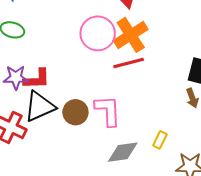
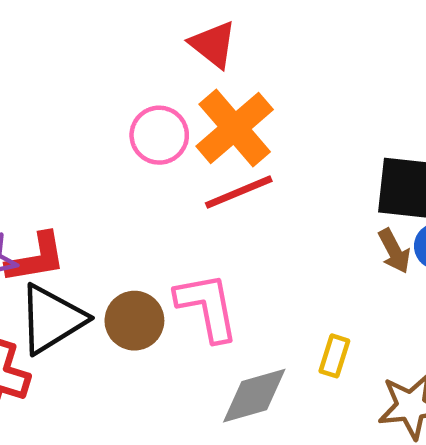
pink circle: (98, 33) -> (159, 135), size x0.7

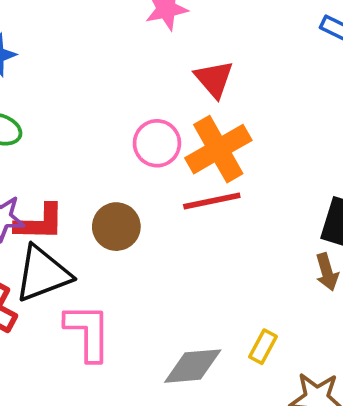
pink L-shape: (207, 307) -> (88, 332), moved
brown circle: (134, 321) -> (116, 227), moved

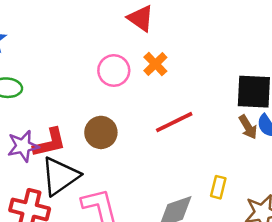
orange cross: (218, 149) -> (155, 64), size x0.6
red line: (212, 201) -> (174, 122), moved

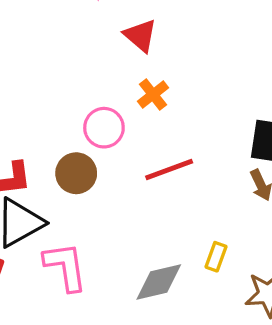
pink circle: (114, 71) -> (104, 128), moved

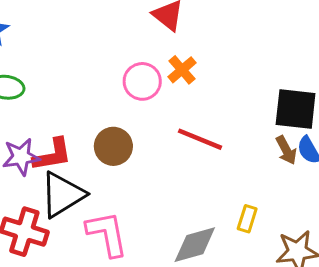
pink circle: (104, 128) -> (142, 81), moved
red line: (169, 170) -> (200, 139), turned 45

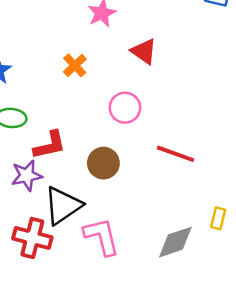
orange cross: (182, 70) -> (75, 65), moved
red L-shape: (52, 155) -> (50, 145), moved

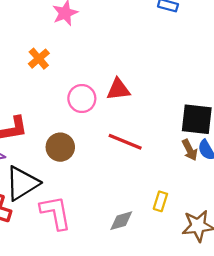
red triangle: (144, 51) -> (118, 89), moved, turned -45
gray diamond: (175, 242) -> (121, 221), size x0.7

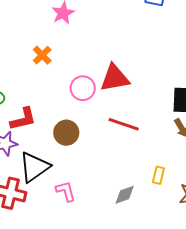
red triangle: (118, 89) -> (115, 78), size x1.4
pink L-shape: (56, 213) -> (66, 191), size x0.7

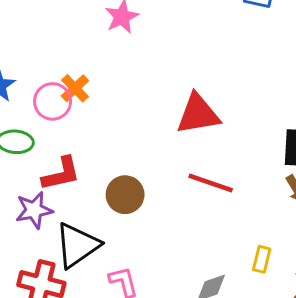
orange cross: (42, 55) -> (75, 88), moved
pink circle: (83, 88) -> (53, 101), moved

